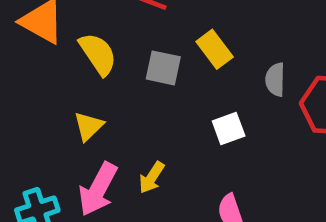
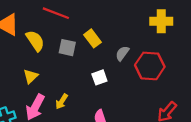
gray semicircle: (275, 80) -> (122, 53), turned 35

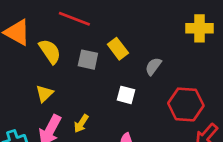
red hexagon: (150, 66) -> (186, 104), moved
white square: (99, 77) -> (126, 95), turned 35

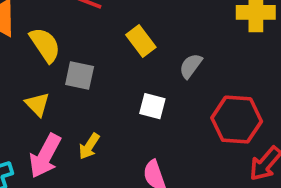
gray square: (88, 60) -> (80, 75), moved
yellow triangle: (44, 94) -> (37, 104), turned -30

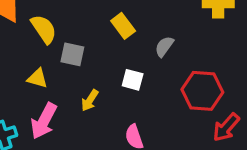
yellow triangle: (37, 104) -> (37, 78), turned -30
yellow arrow: (89, 146) -> (90, 100), moved

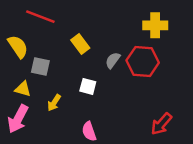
yellow triangle: (37, 78) -> (23, 89), moved
red hexagon: (202, 91) -> (143, 62), moved

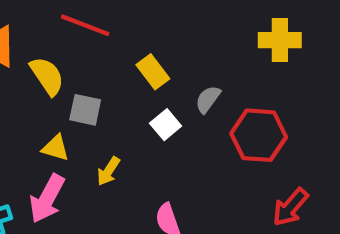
red hexagon: (143, 62) -> (259, 135), moved
white square: (88, 86) -> (166, 125), moved, turned 35

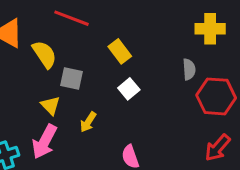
gray semicircle: (208, 99) -> (189, 69), moved, turned 140
red hexagon: (259, 135) -> (216, 96), moved
yellow triangle: (56, 148) -> (50, 105), turned 30

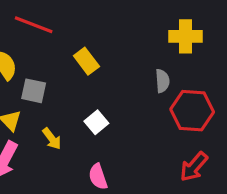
white square: (129, 89) -> (96, 122), moved
yellow arrow: (88, 122) -> (52, 139), turned -70

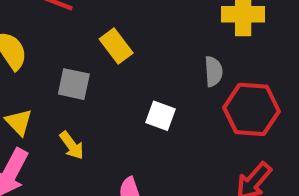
gray square: (34, 91) -> (74, 84), moved
white square: (96, 122) -> (161, 116), moved, turned -30

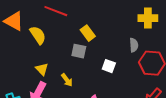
gray square: (74, 84) -> (79, 51), moved

